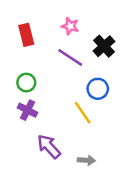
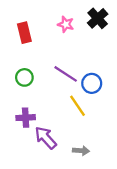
black cross: (104, 46) -> (98, 18), moved
purple line: (70, 57) -> (66, 74), moved
purple cross: (28, 110) -> (26, 118), moved, turned -30

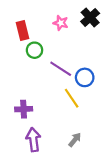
green circle: (24, 77) -> (34, 50), moved
purple arrow: (46, 138) -> (33, 140), moved, turned 35
gray arrow: (81, 151) -> (75, 140), turned -56

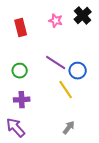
green circle: (34, 50) -> (20, 71), moved
purple arrow: (33, 140) -> (16, 128), moved, turned -35

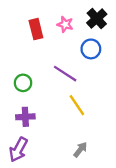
red rectangle: (21, 28) -> (36, 29), moved
blue circle: (78, 71) -> (91, 49), moved
purple arrow: (16, 128) -> (18, 150), turned -110

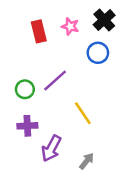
purple line: (65, 74) -> (55, 80), moved, turned -75
purple arrow: (18, 150) -> (51, 148), moved

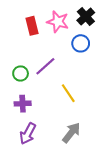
pink star: (70, 26) -> (58, 22), size x1.5
purple arrow: (51, 148) -> (28, 134), moved
gray arrow: (87, 161) -> (71, 133), size x1.5

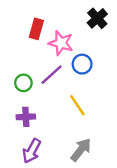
pink star: (58, 22) -> (61, 43), moved
red rectangle: (32, 26) -> (36, 29), turned 30
blue circle: (81, 43) -> (82, 64), moved

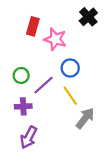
blue circle: (82, 64) -> (70, 68), moved
purple line: (52, 75) -> (44, 85), moved
gray arrow: (81, 150) -> (85, 118), moved

